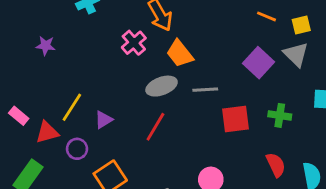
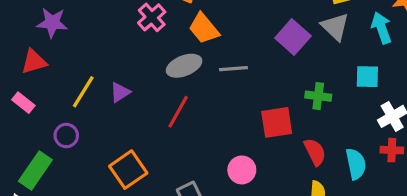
purple star: (46, 46) -> (52, 23), size x1.4
red square: (235, 119) -> (277, 122), moved
purple triangle: (103, 120) -> (120, 92), moved
red triangle: (47, 132) -> (34, 62), moved
purple circle: (77, 149) -> (66, 136), moved

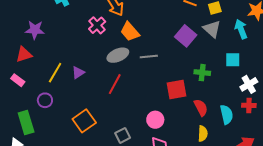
green rectangle: (35, 170) -> (26, 123), turned -50

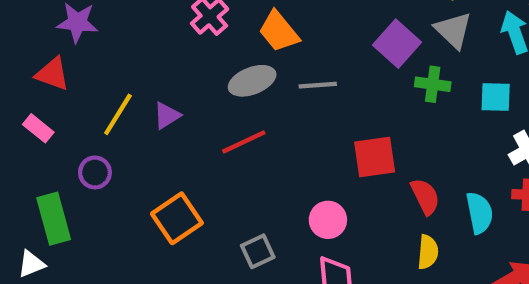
red triangle: (24, 54) -> (53, 74), turned 36
green cross: (202, 73) -> (433, 84), moved
red line: (115, 84) -> (244, 142), turned 35

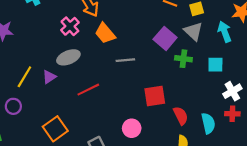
gray ellipse: (252, 81) -> (68, 57), moved

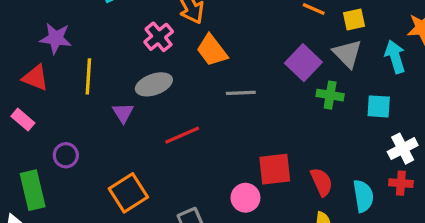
yellow line: (24, 77) -> (88, 76), moved, turned -30
purple triangle: (49, 77) -> (123, 113), turned -32
red square: (155, 96) -> (275, 169), moved

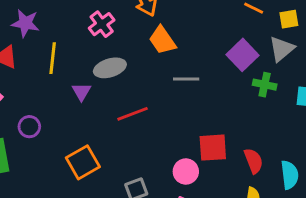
pink cross: (159, 37) -> (102, 24), moved
gray triangle: (347, 54) -> (282, 49), turned 32

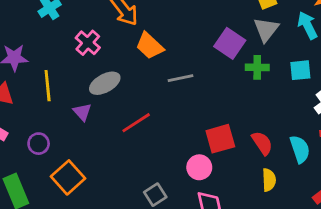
purple circle: (29, 127) -> (39, 144), moved
orange square: (83, 162) -> (68, 177), moved

